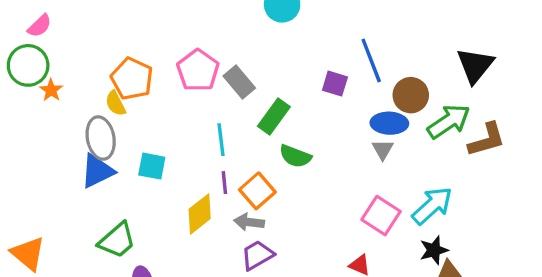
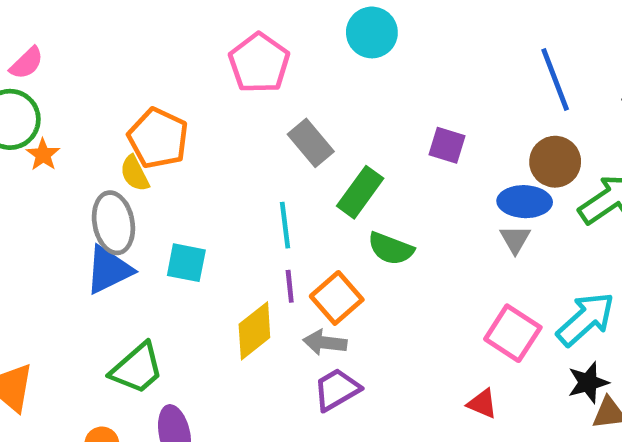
blue line: (371, 60) -> (555, 79), moved
pink pentagon: (198, 70) -> (259, 63), moved

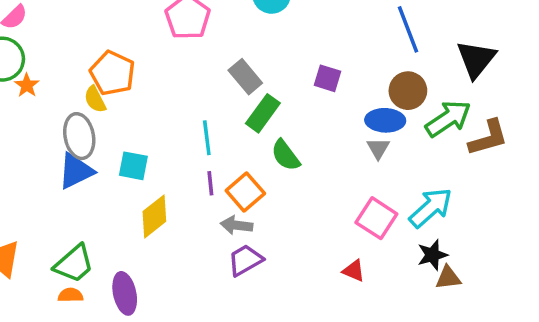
gray rectangle: (311, 143) -> (245, 77), moved
green semicircle: (391, 249) -> (286, 155), turned 32
yellow diamond: (254, 331) -> (154, 216), moved
green trapezoid: (137, 368) -> (74, 264), moved

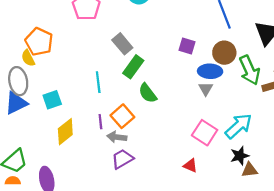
purple square: (327, 78) -> (187, 46), moved
green arrow: (448, 119) -> (250, 70), turned 100
cyan square: (133, 166) -> (52, 100), turned -30
purple line: (210, 183) -> (100, 122), moved

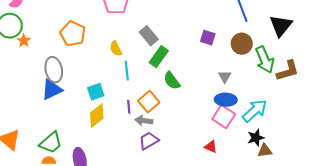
yellow semicircle: (28, 58) -> (116, 49), moved
blue ellipse: (210, 71) -> (226, 100), moved
cyan square: (52, 100) -> (96, 92), moved

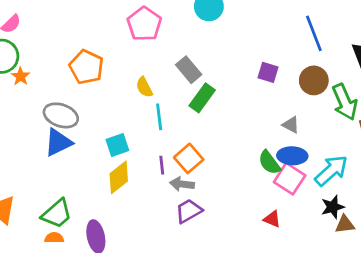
gray ellipse: (54, 70) -> (61, 115), turned -60
gray triangle: (225, 77) -> (291, 125), turned -32
green semicircle: (172, 81) -> (269, 163), moved

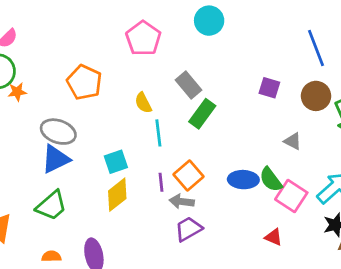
orange star: (21, 76) -> (17, 92), turned 30
blue ellipse: (292, 156) -> (243, 180), moved
green trapezoid: (57, 214) -> (51, 206), moved

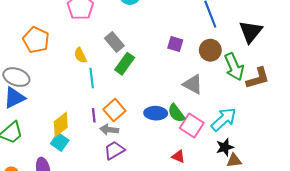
gray triangle: (293, 141) -> (193, 84), size x1.5
cyan square: (116, 162) -> (60, 142), moved, turned -36

